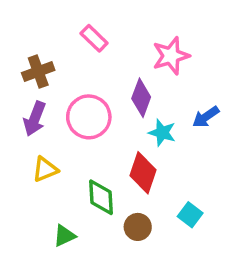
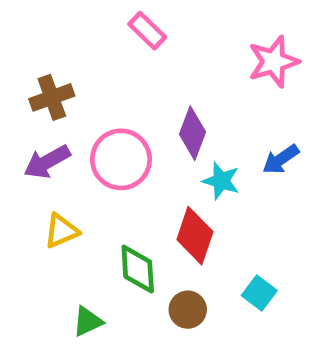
pink rectangle: (94, 38) -> (147, 31), moved
pink star: (171, 56) -> (274, 62), moved
purple arrow: (35, 119) -> (47, 162), turned 40

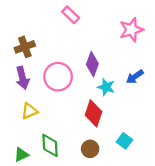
purple arrow: (47, 162) -> (23, 78), turned -75
green diamond: (138, 269) -> (50, 145), moved
green triangle: (88, 322) -> (21, 155), moved

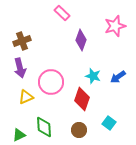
purple diamond: (92, 64) -> (81, 40), moved
pink circle: (58, 77) -> (51, 82), moved
blue arrow: (135, 77) -> (118, 77), moved

